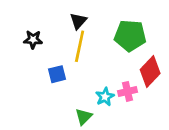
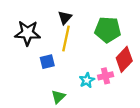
black star: (33, 40) -> (27, 33), size x1.6
green triangle: (84, 117) -> (58, 97), moved

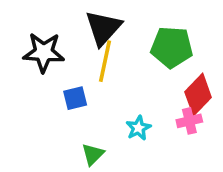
black triangle: (65, 18) -> (103, 28), size x1.6
pink cross: (106, 76) -> (189, 121), moved

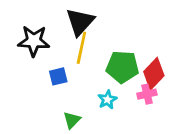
green pentagon: (172, 47) -> (122, 67), moved

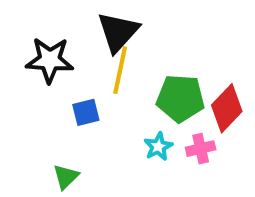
pink cross: (147, 94) -> (201, 149), moved
green triangle: (72, 120) -> (66, 177), moved

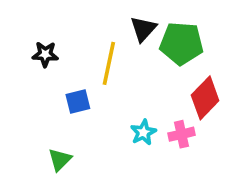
black triangle: (118, 32) -> (143, 29), moved, size x0.7
black star: (50, 60) -> (45, 54), size x0.6
green pentagon: (180, 98) -> (181, 43), moved

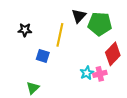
blue square: (78, 101) -> (43, 56), turned 32
cyan star: (143, 132) -> (87, 73), moved

